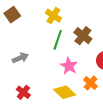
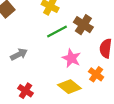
green line: (58, 40) -> (57, 32), turned 48

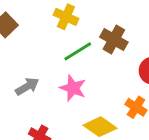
pink star: (71, 58) -> (73, 88), moved

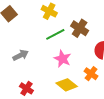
pink star: (73, 88) -> (63, 59), moved

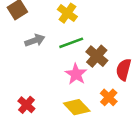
brown cross: (80, 28) -> (97, 56), moved
gray arrow: (21, 55) -> (35, 40), moved

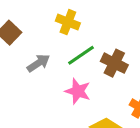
pink star: (76, 74) -> (78, 91), moved

